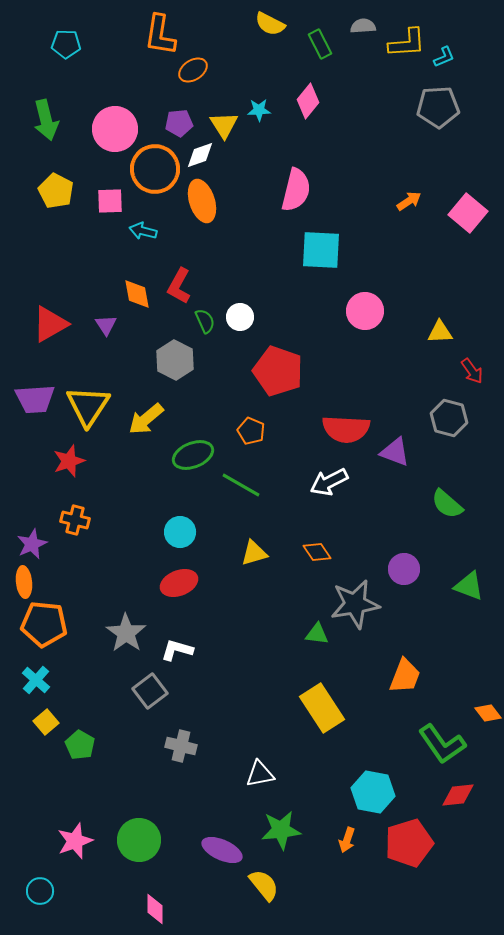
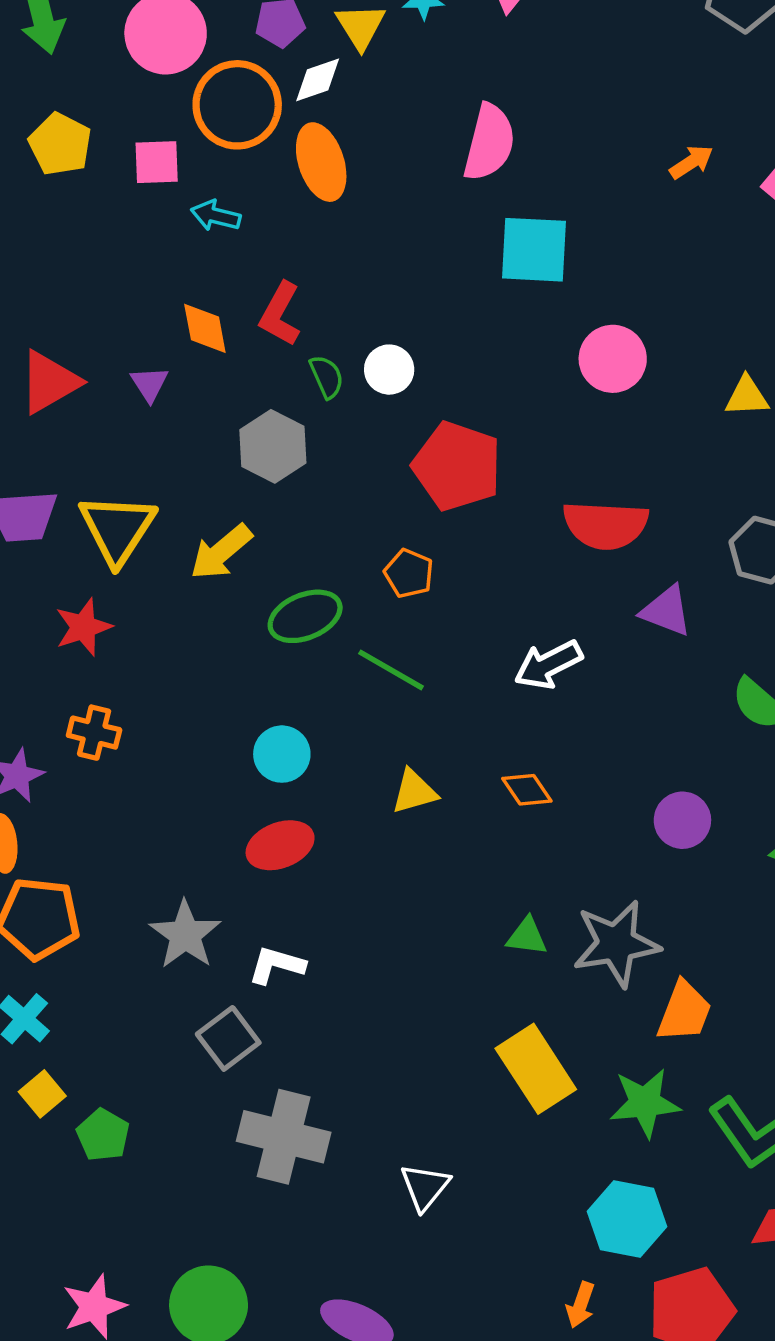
red semicircle: (346, 429) -> (606, 525), moved
gray star: (355, 604) -> (616, 944), moved
gray cross: (181, 746) -> (284, 1137), size x1.6
white triangle: (260, 774) -> (425, 1187), turned -40
green star: (281, 830) -> (645, 1103), moved

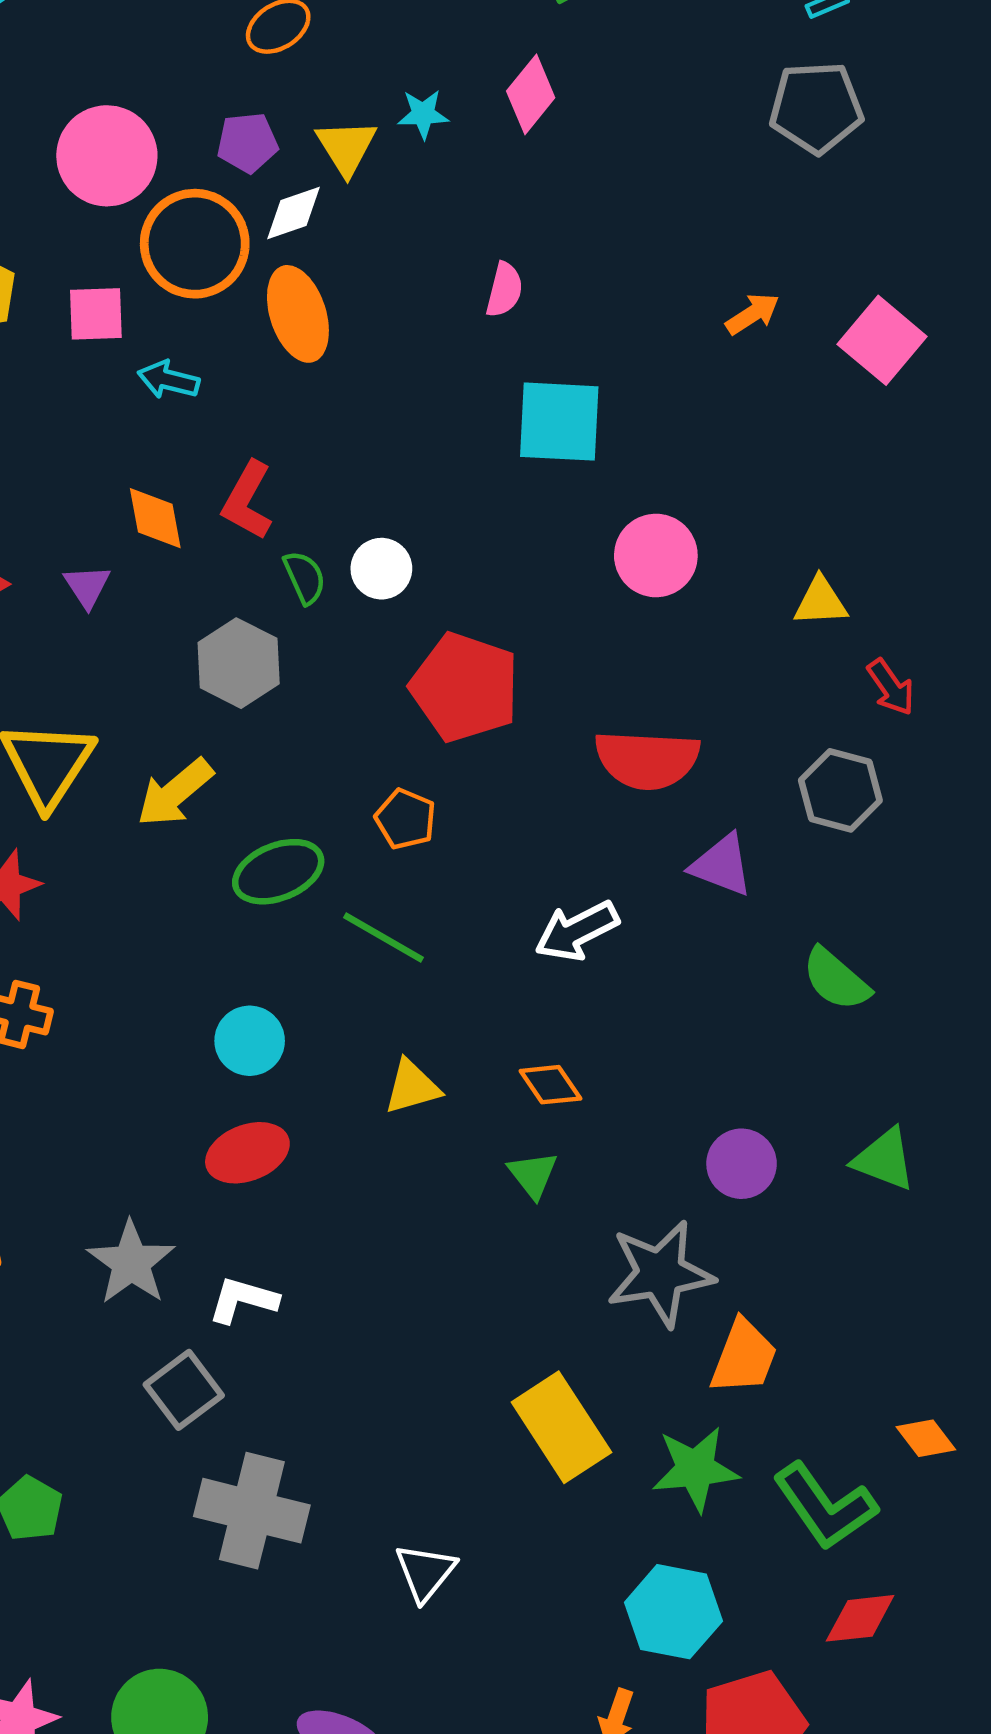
pink semicircle: (489, 142) -> (504, 290), size x0.6
purple circle: (682, 820) -> (742, 1164), moved
green triangle: (527, 936) -> (533, 1175), moved, turned 45

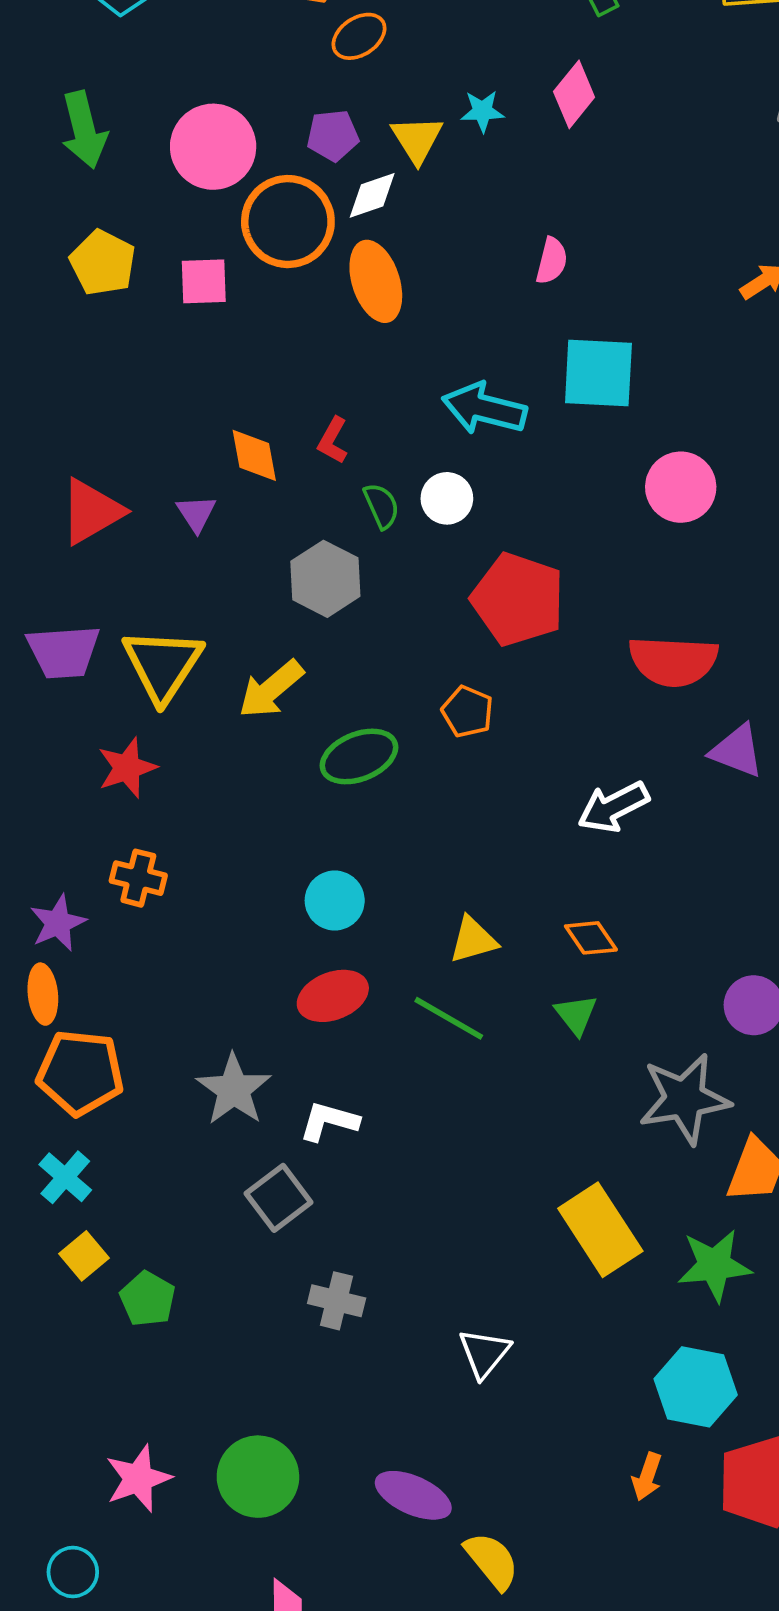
cyan arrow: (168, 380) -> (484, 409), moved, size x1.6
red L-shape: (247, 501) -> (333, 440), size x0.7
green line: (384, 938) -> (449, 1018), moved
gray cross: (252, 1511) -> (337, 1301), size x0.6

